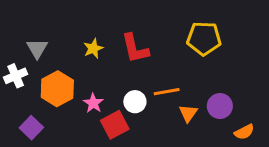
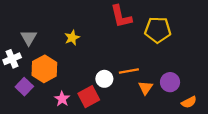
red L-shape: (135, 48) -> (121, 17), moved
pink star: (93, 103) -> (62, 99), moved
purple square: (31, 128) -> (24, 87), moved

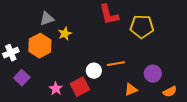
gray triangle: (29, 38) -> (47, 19), moved, turned 42
orange hexagon: (44, 69) -> (40, 46), moved
orange triangle: (146, 88) -> (131, 90), moved, turned 32

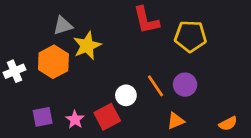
yellow star: (65, 34) -> (87, 46), size x1.5
orange line: (116, 64) -> (155, 86), turned 66
purple circle: (153, 74) -> (185, 85), moved
purple square: (22, 78) -> (43, 117), moved, turned 35

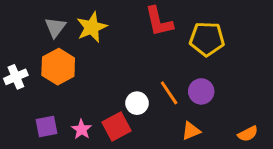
gray triangle: (63, 26) -> (55, 27), moved, turned -35
yellow star: (87, 46) -> (92, 27), moved

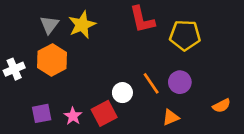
orange semicircle: (248, 134) -> (222, 106), moved

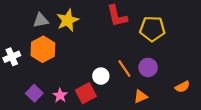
gray triangle: (49, 25) -> (41, 20), turned 42
purple square: (42, 113) -> (34, 93), turned -35

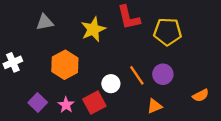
yellow star: (68, 20) -> (93, 29), moved
orange hexagon: (43, 49) -> (65, 65), moved

